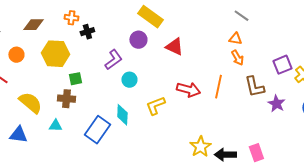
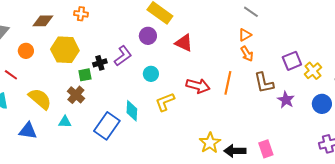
black cross: (87, 32) -> (100, 63), moved
orange triangle: (235, 39) -> (245, 35), turned -40
cyan circle: (129, 80) -> (151, 74), moved
brown cross: (66, 99) -> (76, 95), turned 36

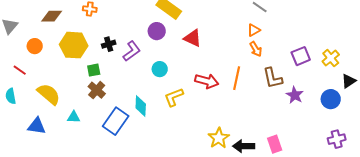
black cross: (100, 63) -> (109, 44), moved
yellow cross: (313, 71) -> (331, 58), moved
brown cross: (76, 95) -> (97, 90), moved

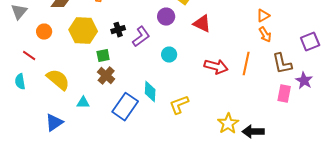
yellow L-shape: (174, 97) -> (179, 105), moved
blue triangle: (37, 126) -> (54, 123), moved, turned -42
pink rectangle: (275, 144) -> (284, 94), moved, turned 30

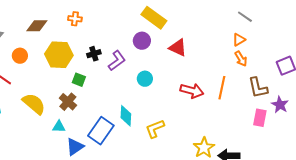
green square: (103, 56) -> (79, 80), turned 32
brown cross: (106, 76) -> (68, 102), moved
blue triangle: (54, 123) -> (75, 147), moved

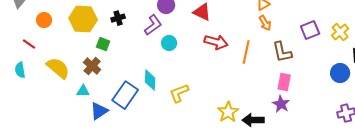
purple L-shape: (117, 61) -> (153, 25), moved
red arrow: (192, 91) -> (216, 42), moved
purple star: (280, 105) -> (281, 104), moved

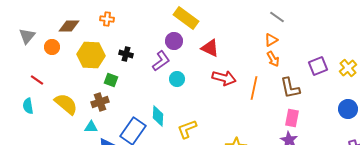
black cross: (118, 18) -> (126, 54), turned 32
orange circle: (44, 20) -> (52, 47), moved
brown cross: (92, 66) -> (100, 102), turned 30

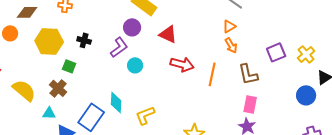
brown cross: (100, 102) -> (58, 88), turned -30

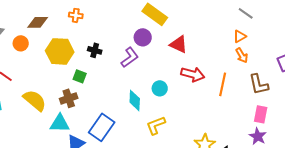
cyan circle: (135, 65) -> (160, 88), moved
brown cross: (58, 88) -> (69, 98), turned 30
cyan diamond: (116, 102) -> (135, 100), moved
cyan triangle: (49, 113) -> (60, 123), size x1.5

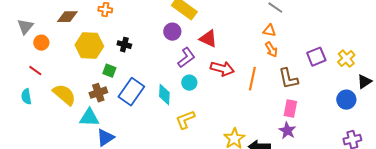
orange triangle: (240, 36) -> (269, 31), turned 40
orange circle: (21, 43) -> (41, 43), moved
purple L-shape: (130, 57) -> (186, 58), moved
blue rectangle: (102, 127) -> (131, 92), moved

